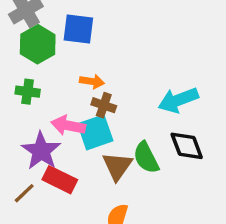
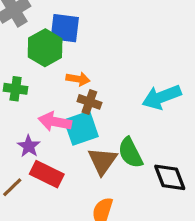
green hexagon: (38, 44) -> (45, 48), moved
black diamond: (187, 146) -> (170, 177), moved
purple star: (41, 151) -> (29, 146), size x0.6

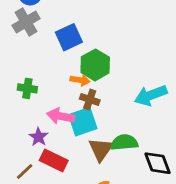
blue square: (65, 28) -> (69, 37), turned -32
green hexagon: (45, 48) -> (95, 65), moved
green semicircle: (130, 153) -> (124, 142), turned 112

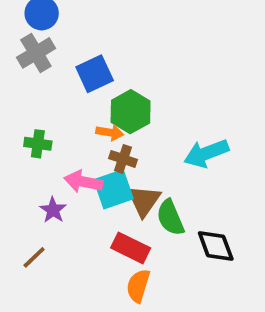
green semicircle: (124, 142) -> (170, 218), turned -108
brown triangle: (101, 149) -> (144, 201), moved
red rectangle: (54, 160) -> (131, 248), moved

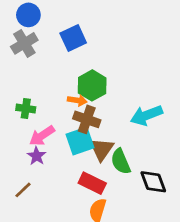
blue square: (95, 74) -> (73, 38), moved
brown cross: (123, 159) -> (87, 119), size x1.4
pink arrow: (83, 182) -> (42, 136), moved, turned -45

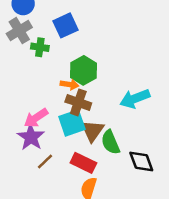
green cross: (26, 109) -> (40, 47), moved
purple star: (37, 156) -> (31, 137), size x1.5
brown line: (23, 190) -> (45, 162), moved

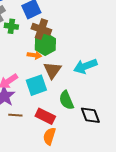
brown cross: (78, 102) -> (41, 29), moved
brown triangle: (92, 131) -> (52, 70), moved
brown line: (45, 162) -> (15, 115), turned 48

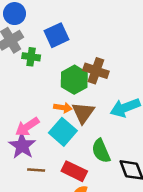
brown cross: (41, 29) -> (96, 71), moved
orange arrow: (34, 55) -> (63, 108), moved
cyan square: (36, 85) -> (63, 132), turned -30

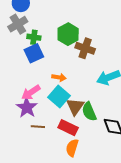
blue square: (56, 35) -> (34, 53), moved
green hexagon: (74, 80) -> (68, 34), moved
brown triangle: (83, 113) -> (75, 107), moved

